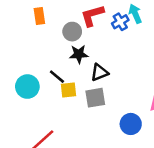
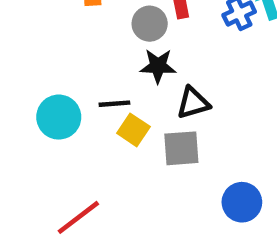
black line: (57, 77) -> (114, 104), turned -49
yellow square: (68, 90) -> (133, 130), turned 35

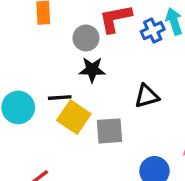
black triangle: (193, 103) -> (147, 96), moved
yellow square: (133, 130) -> (74, 117), size x1.4

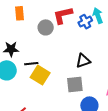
black star: (92, 70) -> (11, 49), moved
gray square: (109, 131) -> (75, 85), moved

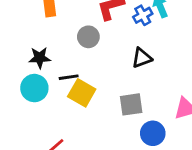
gray circle: (46, 27) -> (88, 37), moved
black triangle: (83, 61) -> (142, 58), moved

